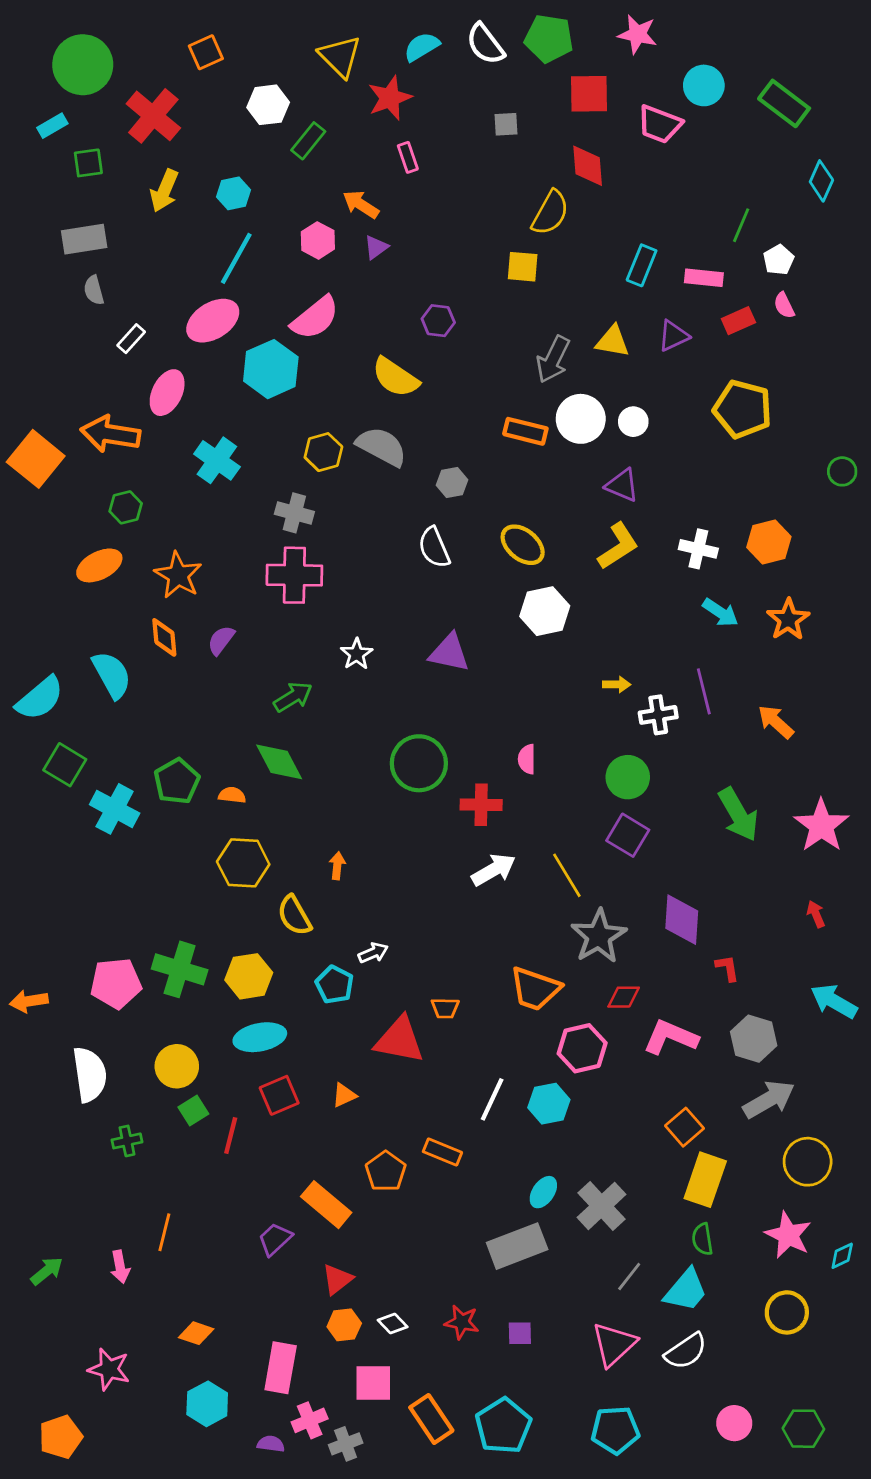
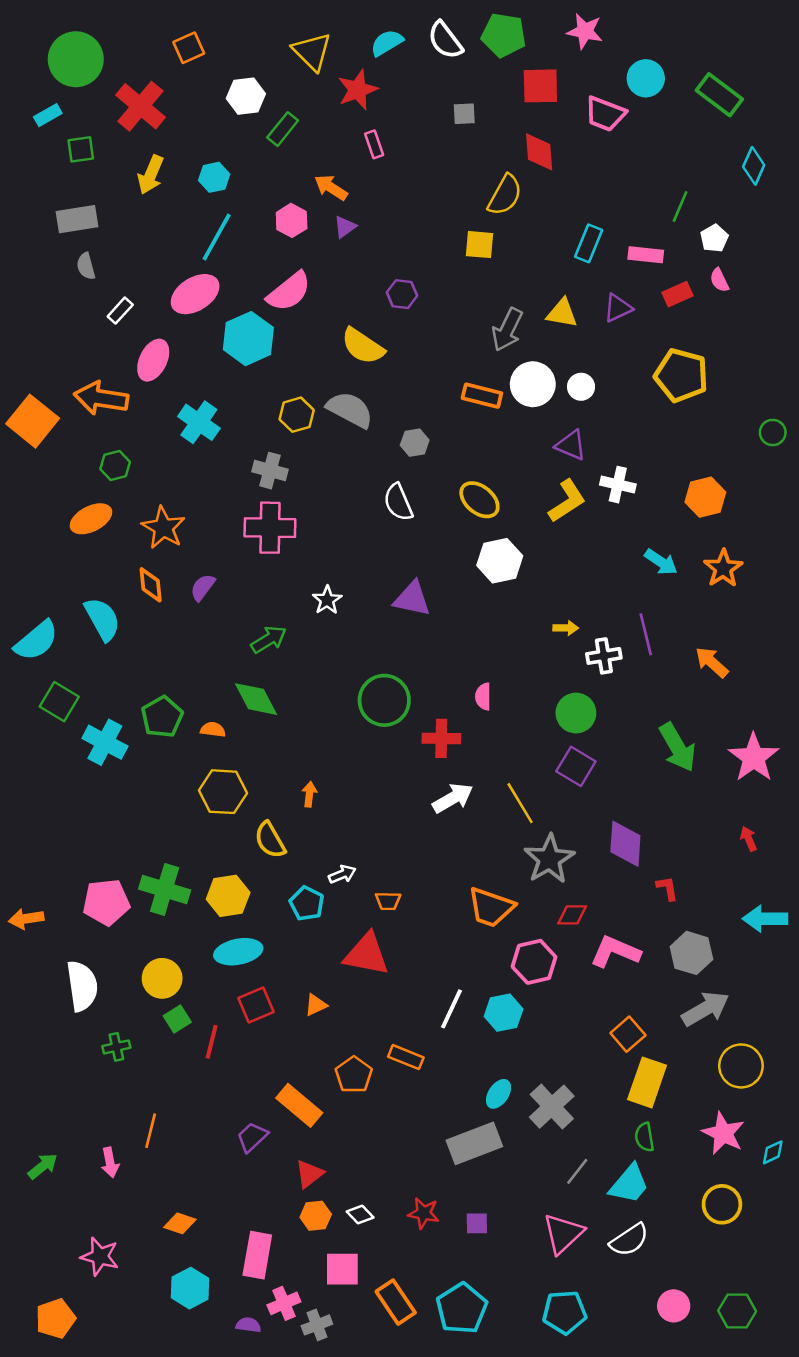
white cross: (698, 549) -> (618, 485), moved
cyan arrow: (834, 1001) -> (765, 919), turned -30
orange trapezoid: (445, 1008) -> (388, 901), moved

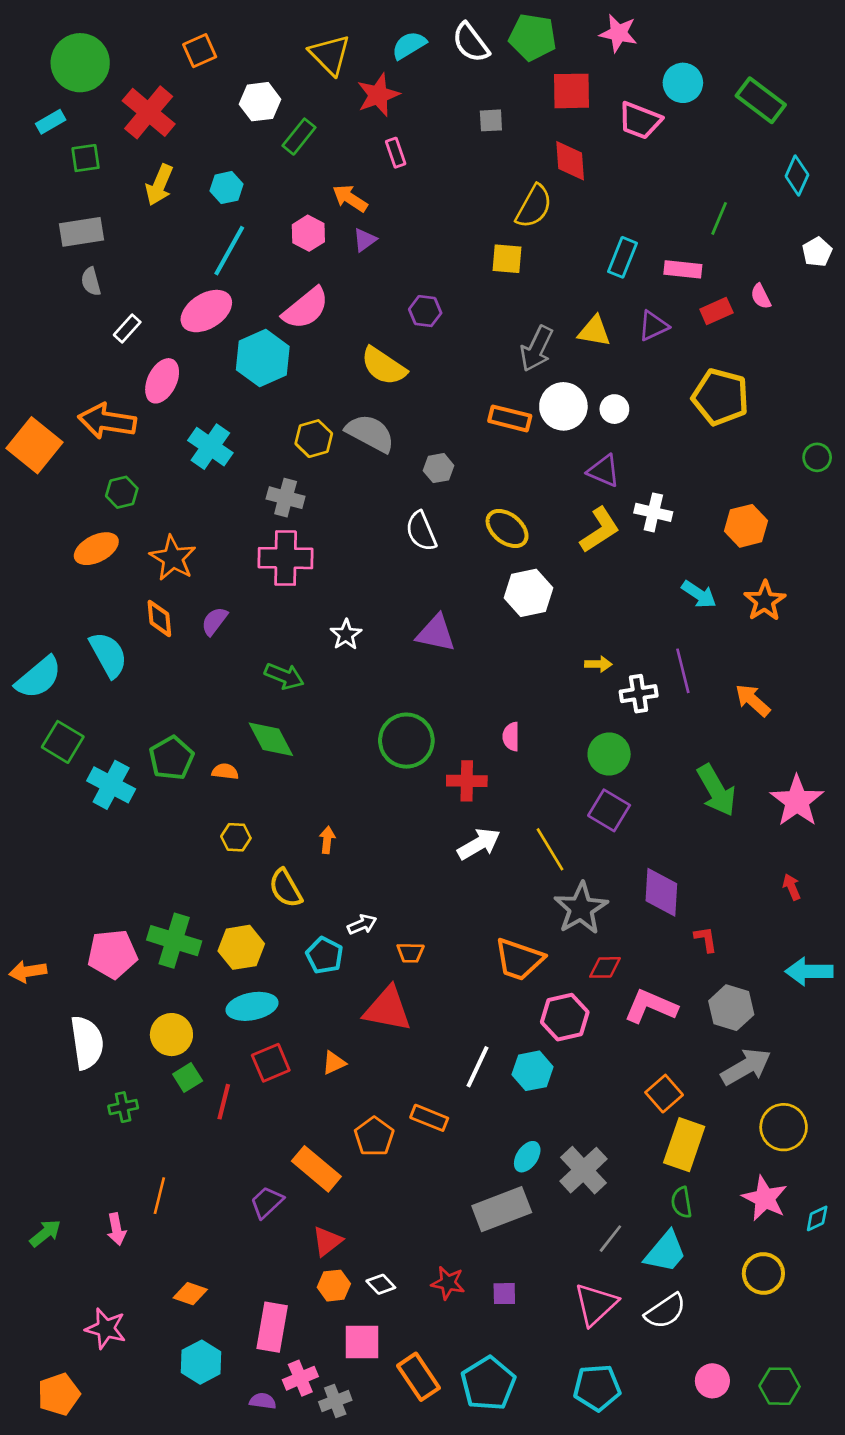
white pentagon: (714, 238) -> (817, 252), moved
green arrow: (269, 639) -> (284, 676), turned 54
yellow hexagon: (223, 792) -> (236, 837), size x0.6

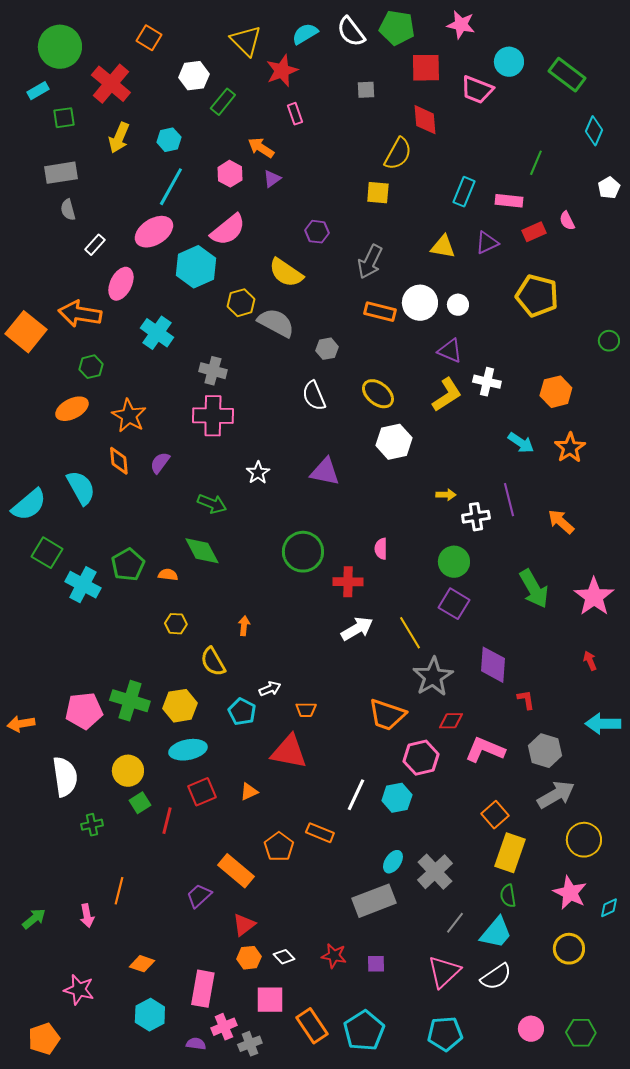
orange square: (200, 51) -> (149, 38), turned -35
gray arrow: (537, 349) -> (370, 262), moved
yellow hexagon: (314, 439) -> (241, 303), moved

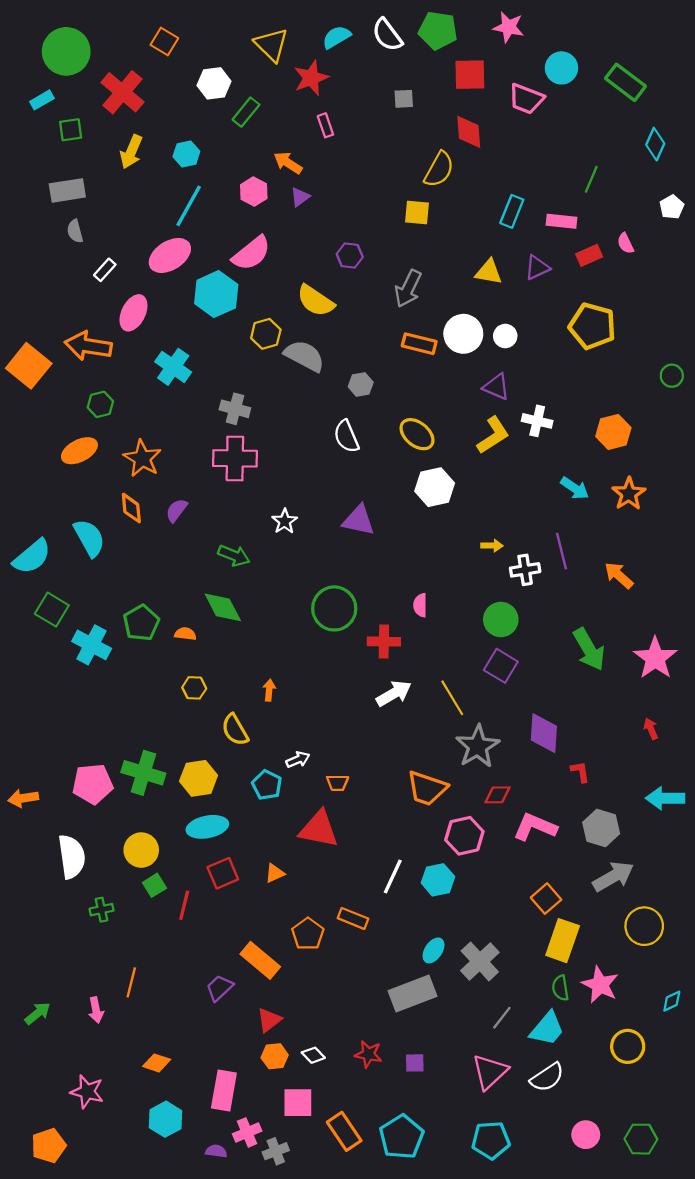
pink star: (570, 893) -> (600, 985), moved

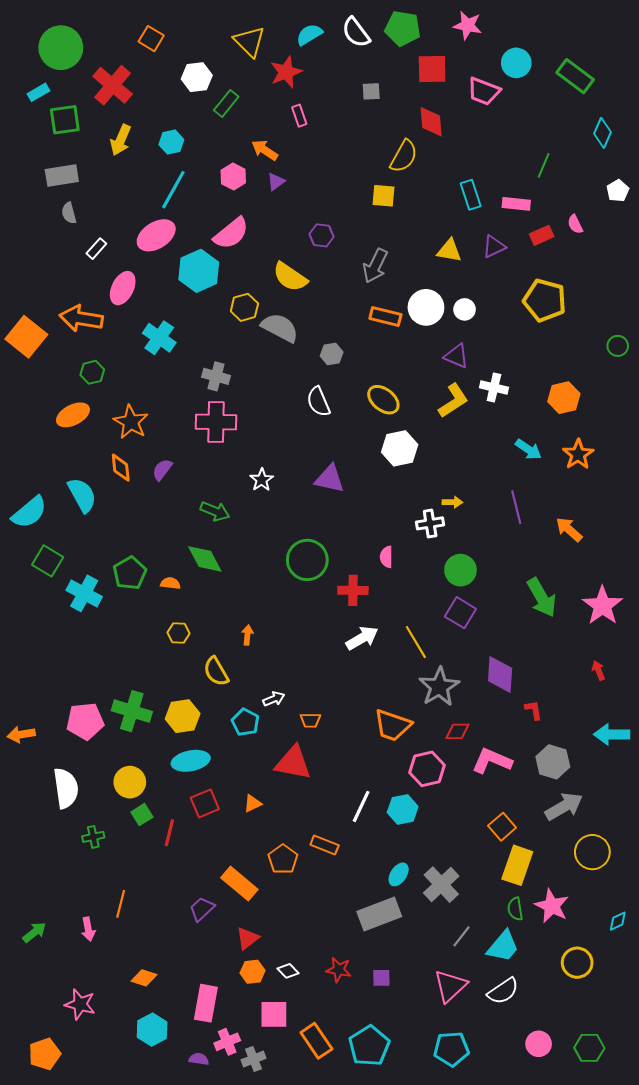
green square: (71, 130) -> (65, 120), size x1.4
cyan rectangle: (512, 211) -> (471, 195), turned -40
white cross: (525, 570) -> (430, 523), moved

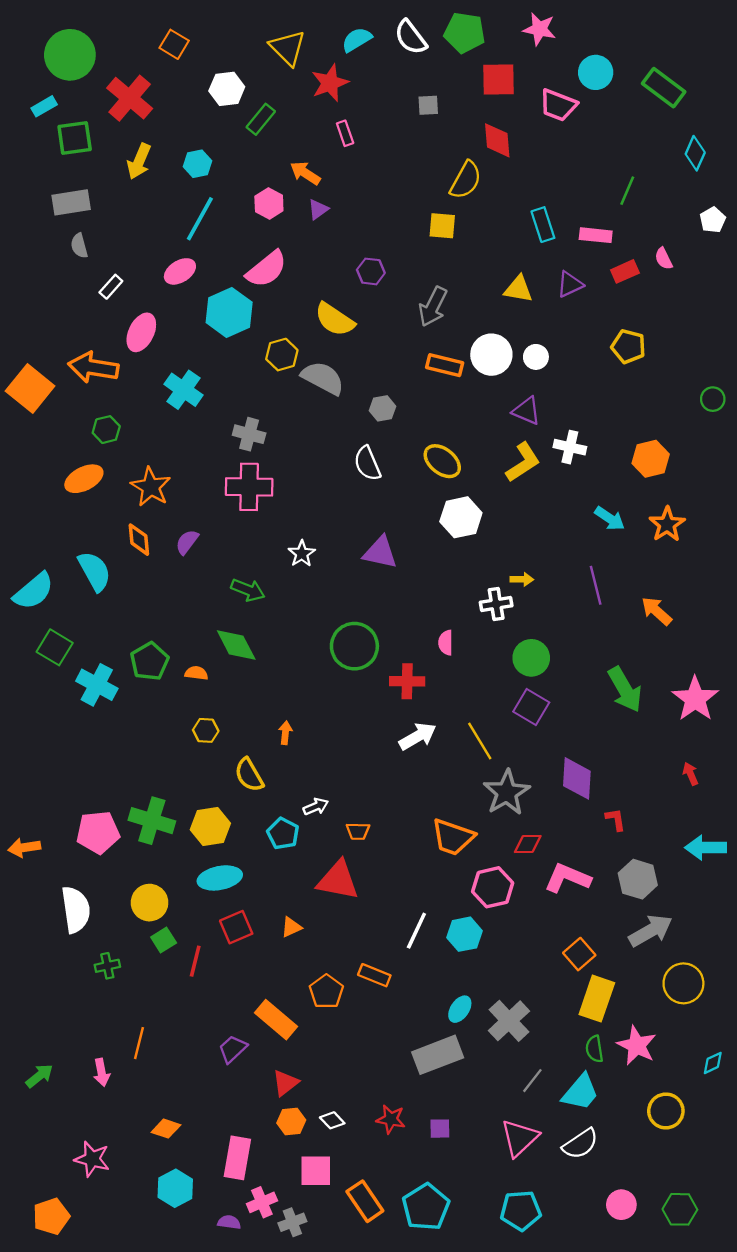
pink ellipse: (156, 235) -> (180, 271), size x0.7
yellow pentagon: (545, 300) -> (628, 346), size x0.7

